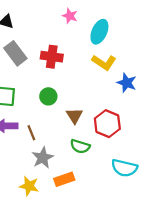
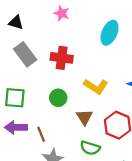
pink star: (70, 16) -> (62, 13), moved
yellow L-shape: (104, 62) -> (96, 86), moved

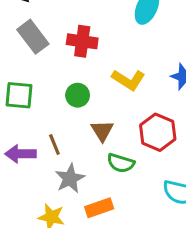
brown triangle: (84, 117) -> (102, 131), moved
purple arrow: (16, 127) -> (21, 154), moved

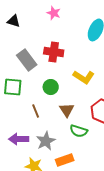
gray rectangle: (33, 37) -> (27, 60), moved
brown line: (54, 145) -> (36, 111), moved
purple arrow: (21, 154) -> (19, 139), moved

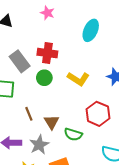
green circle: (51, 87) -> (44, 78), moved
brown triangle: (67, 110) -> (52, 122), moved

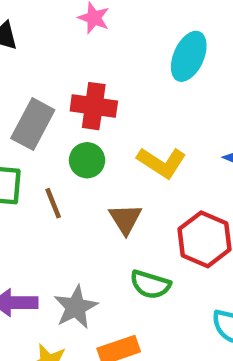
gray rectangle: (20, 61) -> (33, 124), turned 65
brown line: (29, 114) -> (53, 203), moved
brown triangle: (52, 122) -> (125, 219), moved

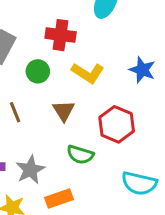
red cross: (94, 106) -> (61, 35), moved
brown line: (53, 203) -> (15, 112), moved

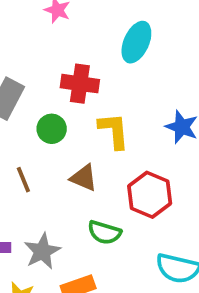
yellow L-shape: (88, 73) -> (114, 131), turned -128
brown triangle: (64, 111) -> (84, 178), turned -35

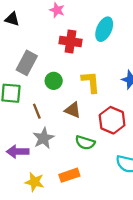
red cross: (80, 84) -> (70, 42), moved
gray star: (42, 251) -> (44, 138), moved

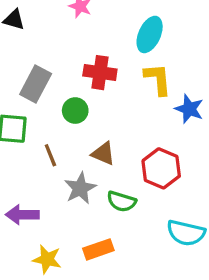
red cross: (70, 42) -> (100, 73), moved
yellow L-shape: (91, 82) -> (158, 79), moved
gray star: (44, 138) -> (80, 188), moved

